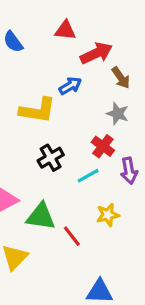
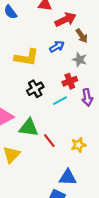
blue arrow: (70, 86) -> (57, 47), moved
red cross: (103, 146) -> (70, 81), turned 32
yellow star: (108, 215) -> (78, 145), moved

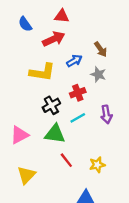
red arrow: (65, 20) -> (54, 39), moved
red cross: (70, 81) -> (78, 93), moved
green triangle: (29, 128) -> (55, 134), moved

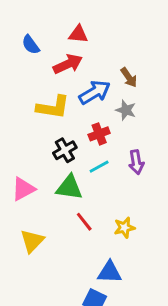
blue arrow: (74, 61) -> (95, 92), size x1.5

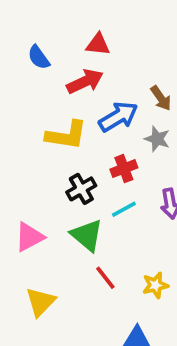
green triangle: (69, 187) -> (87, 235), turned 32

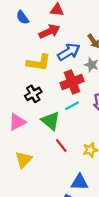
red cross: (124, 169) -> (72, 82), size x1.5
black cross: (81, 189) -> (33, 94), moved

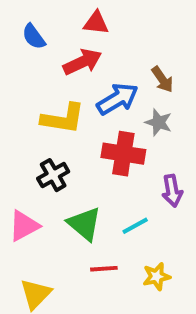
red cross: (72, 82) -> (123, 154), turned 30
cyan line: (72, 106) -> (135, 226), moved
red line: (61, 146) -> (104, 269), turned -56

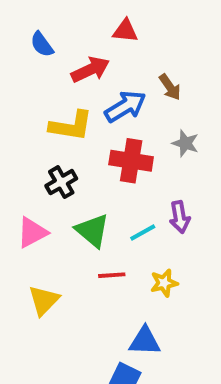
red triangle: (96, 23) -> (125, 31), moved
gray star: (159, 122) -> (185, 143), moved
purple arrow: (172, 191) -> (180, 217), moved

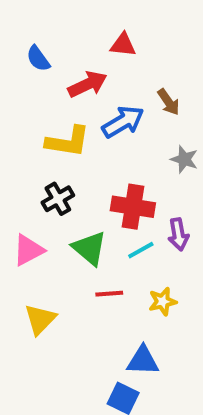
red cross: (131, 161) -> (133, 207), moved

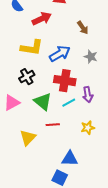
blue arrow: (123, 122) -> (60, 54), moved
yellow star: (163, 301) -> (88, 128), moved
yellow triangle: (40, 319) -> (28, 138), moved

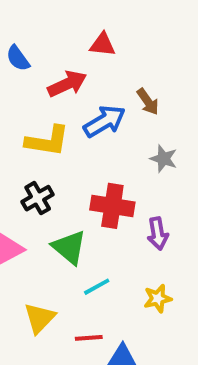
blue arrow: (60, 54) -> (105, 121), moved
cyan line: (69, 103) -> (97, 287), moved
red line: (53, 125) -> (89, 338), moved

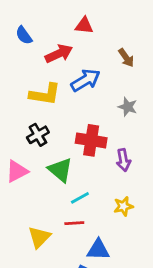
brown arrow: (148, 102) -> (126, 58), moved
yellow triangle: (40, 318) -> (39, 237), moved
red line: (89, 338) -> (74, 223), moved

